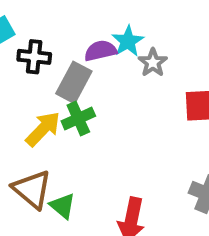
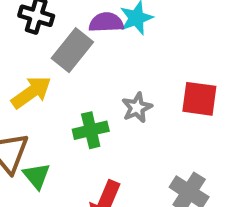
gray star: (153, 63) -> (137, 108), moved
green cross: (78, 119) -> (91, 130), moved

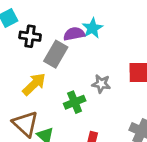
gray star: (137, 108) -> (101, 84), turned -30

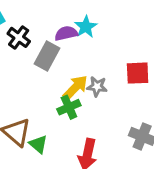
black cross: (30, 36) -> (19, 37), turned 30
yellow arrow: (34, 84) -> (75, 88), moved

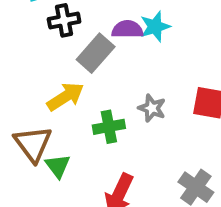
black cross: (19, 37) -> (64, 20), turned 30
yellow arrow: (75, 88) -> (65, 97), moved

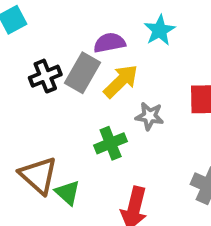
black cross: (64, 20) -> (45, 76), moved
cyan star: (155, 27) -> (160, 30), moved
yellow arrow: (65, 97) -> (121, 81), moved

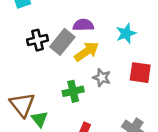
cyan star: (160, 30) -> (126, 33), moved

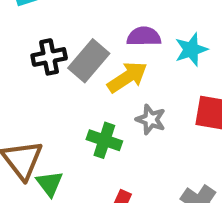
purple semicircle: (83, 25) -> (144, 37), moved
green cross: (73, 91) -> (104, 140), turned 30

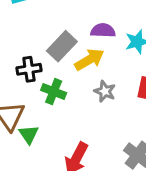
black cross: (49, 57) -> (29, 69), moved
green cross: (104, 140) -> (54, 92), moved

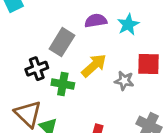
yellow arrow: (89, 60) -> (94, 66), moved
gray star: (105, 91) -> (124, 81), moved

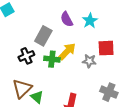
purple semicircle: (96, 21) -> (67, 19), turned -105
green cross: (63, 84) -> (52, 59), moved
brown triangle: (28, 114) -> (22, 89), turned 35

